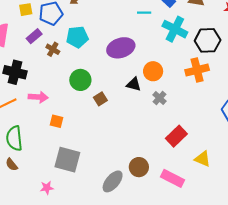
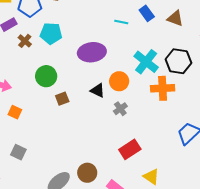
cyan cross: (175, 29) -> (146, 62), moved
gray square: (67, 160) -> (18, 152), size x0.6

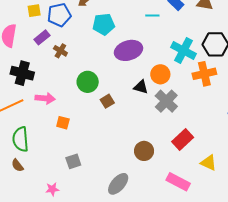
cyan pentagon: (51, 33) -> (104, 24), moved
gray cross: (120, 109) -> (166, 101), size x1.6
gray square: (18, 152) -> (73, 161), turned -35
brown circle: (87, 173) -> (144, 151), moved

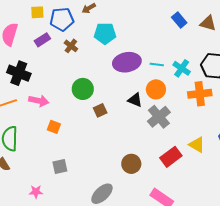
cyan line: (152, 16) -> (157, 64), moved
cyan cross: (184, 50) -> (182, 68), size x0.7
brown cross: (60, 51) -> (71, 46), moved
yellow triangle: (208, 163) -> (197, 145), moved

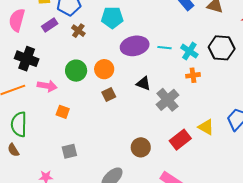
green circle: (83, 89) -> (76, 71), moved
orange circle: (156, 89) -> (104, 69), moved
orange cross: (200, 94) -> (193, 75), moved, size x0.6

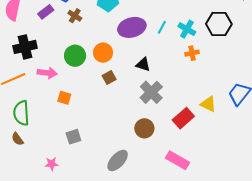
cyan line: (165, 48) -> (162, 27), turned -64
black cross: (27, 59) -> (25, 47), turned -30
gray cross: (168, 100) -> (151, 92), moved

